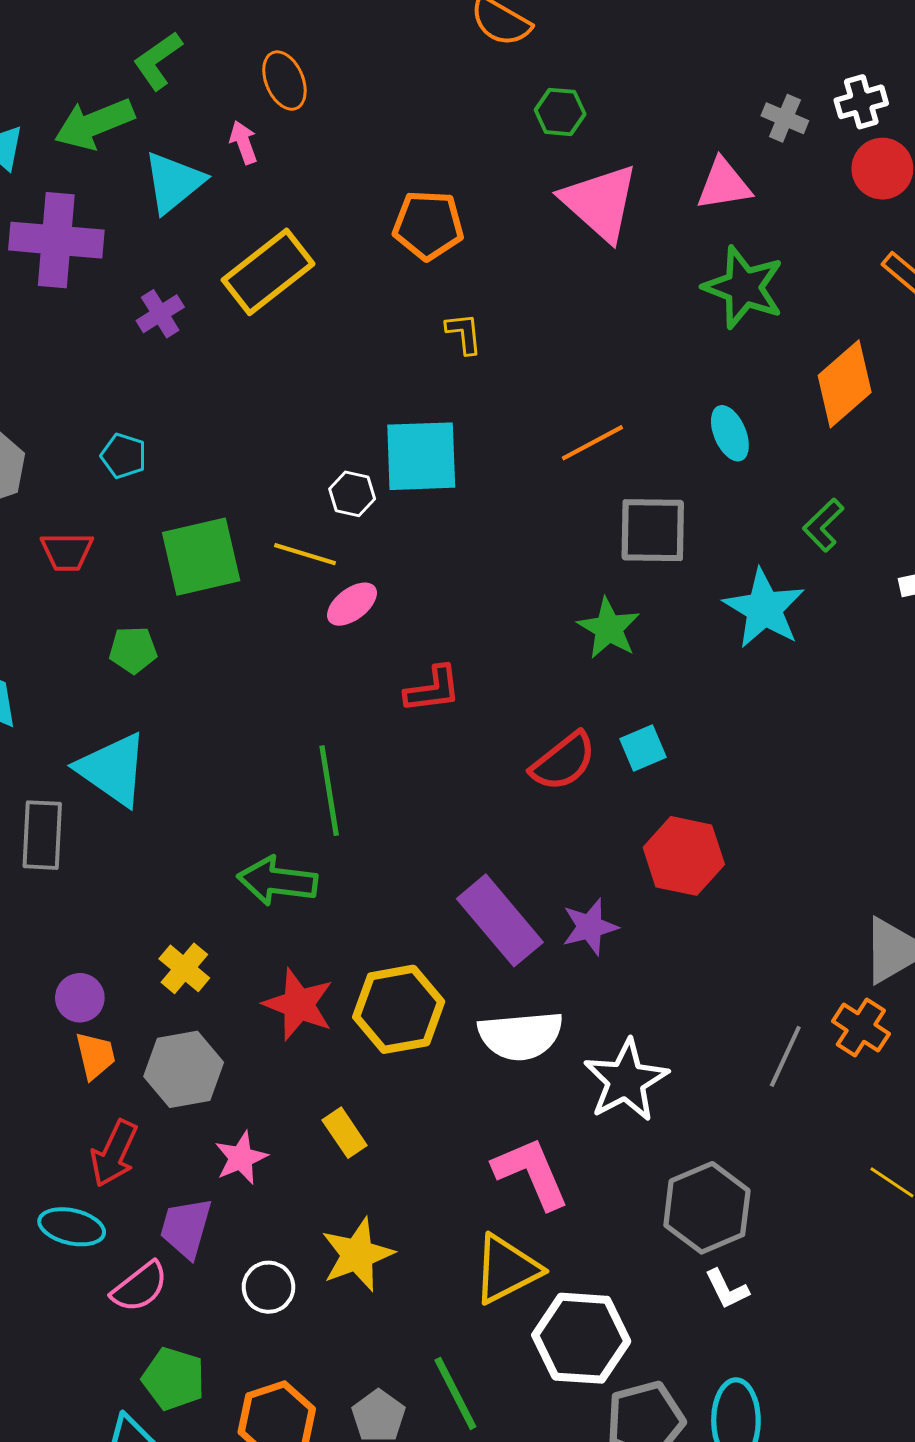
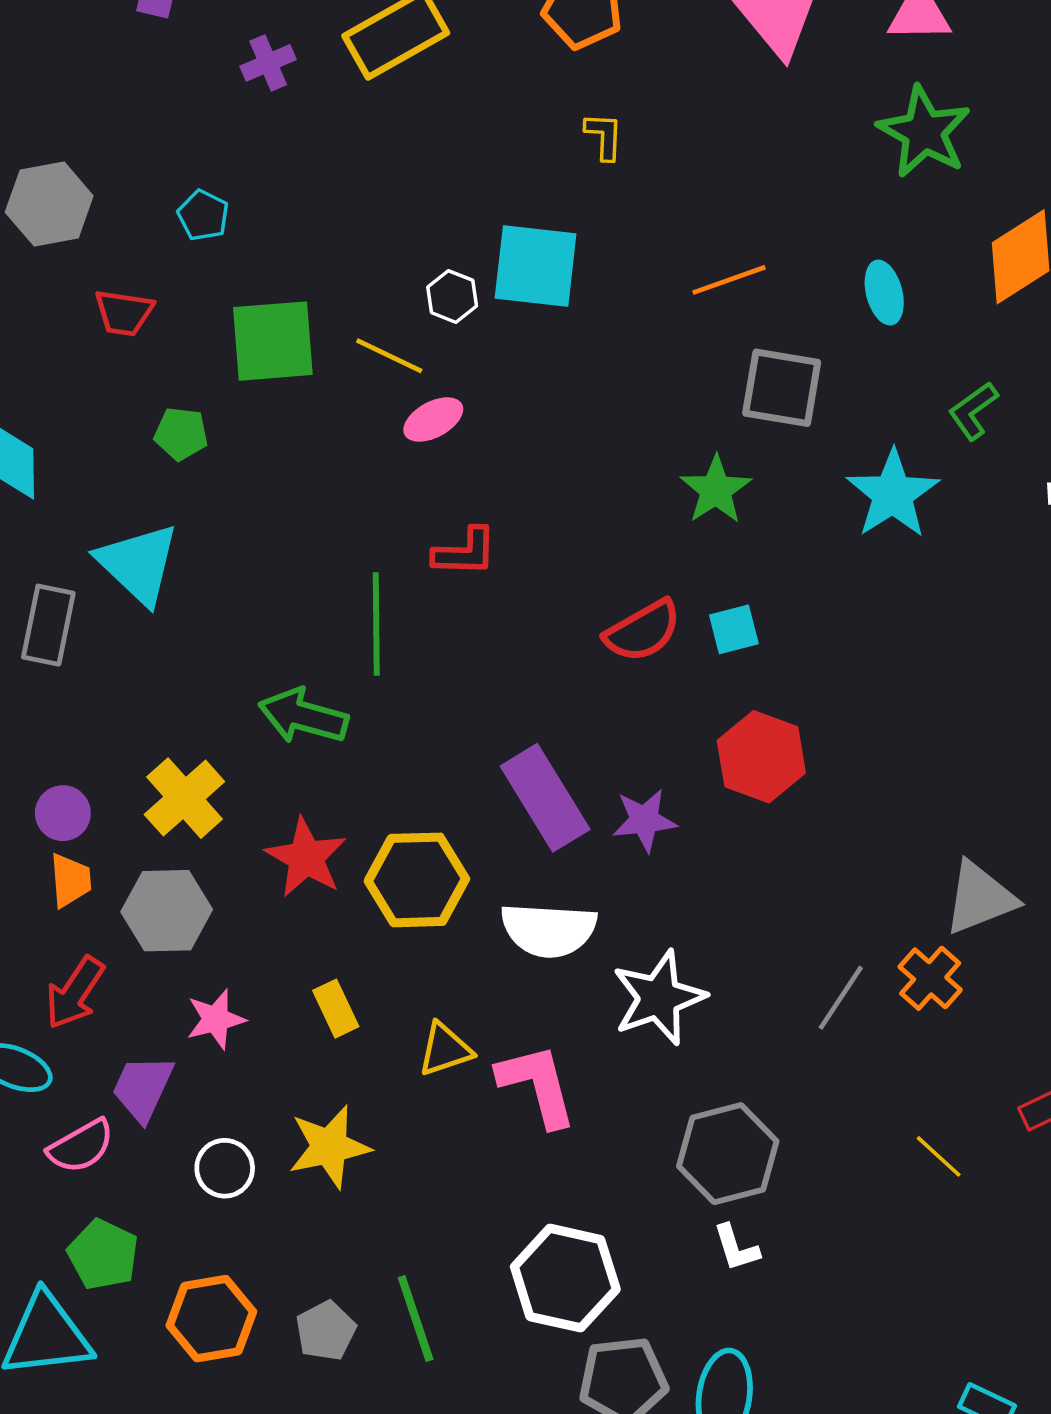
red L-shape: (433, 689) -> (465, 552), moved
yellow cross: (184, 968) -> (184, 798), size x1.4
yellow triangle: (506, 1269) -> (445, 1049), moved, size x0.7

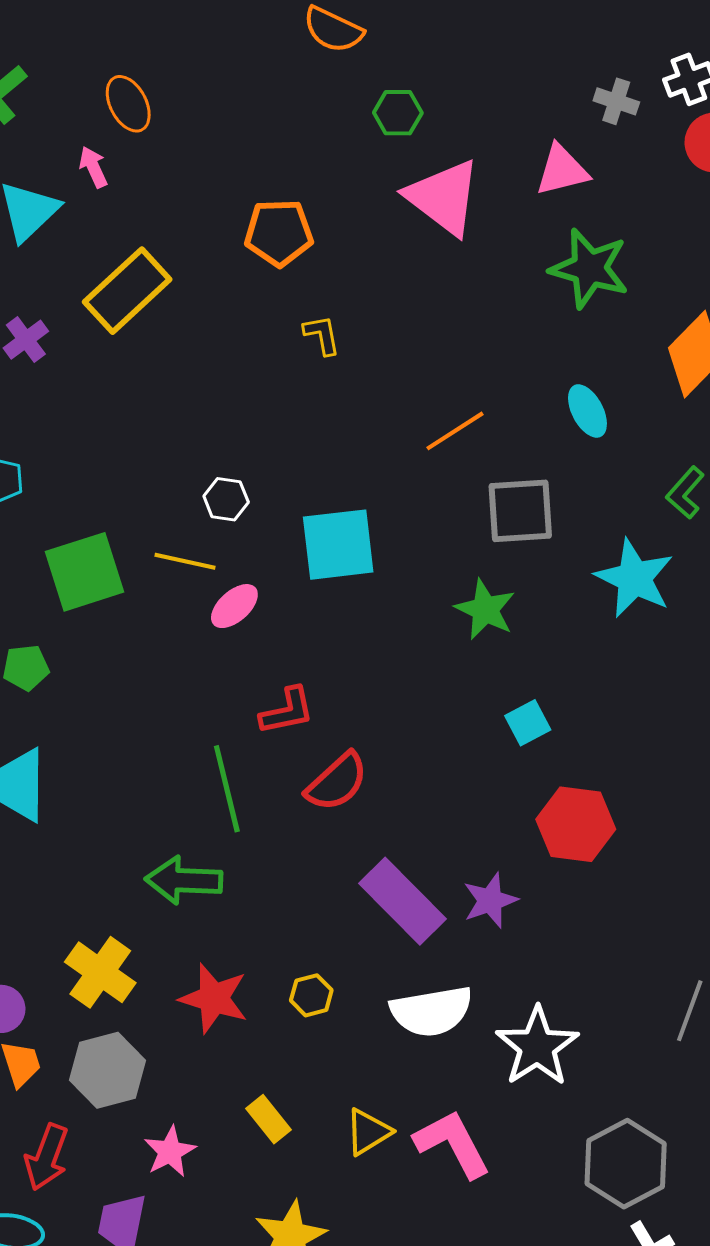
cyan square: (536, 266) -> (338, 545), moved
red semicircle: (643, 631) -> (337, 782), moved
yellow hexagon: (417, 880) -> (311, 995), size x0.5

